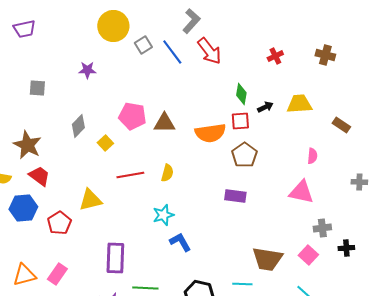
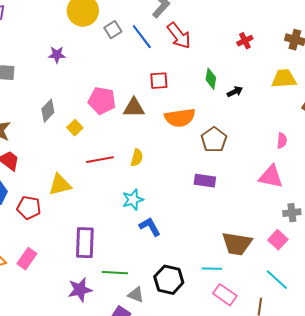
yellow trapezoid: (299, 104) -> (284, 79), moved
red square: (240, 121) -> (159, 81), moved
red pentagon: (59, 223) -> (29, 208), turned -30

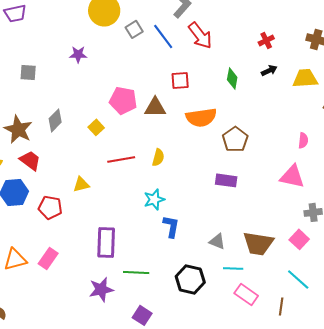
black arrow: (235, 92) -> (269, 70), moved
gray diamond: (48, 111) -> (55, 120), moved
yellow triangle: (60, 185) -> (81, 184), size x0.7
blue L-shape: (150, 227) -> (171, 226), turned 40
gray triangle: (136, 295) -> (217, 241), moved

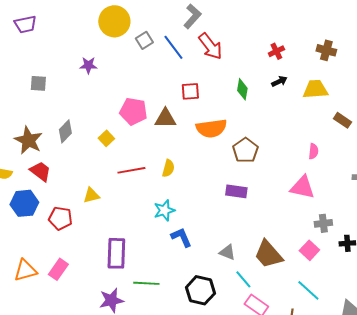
blue L-shape: (171, 226) -> (181, 237), turned -35
brown trapezoid: (258, 243) -> (268, 254), turned 40
cyan line: (233, 268) -> (243, 279), turned 48

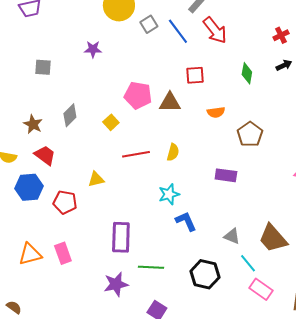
orange semicircle: (211, 128) -> (216, 112), size x0.6
brown star: (28, 140) -> (33, 124), size x0.7
purple rectangle: (236, 191) -> (226, 175), moved
pink rectangle: (58, 269) -> (63, 253), turned -55

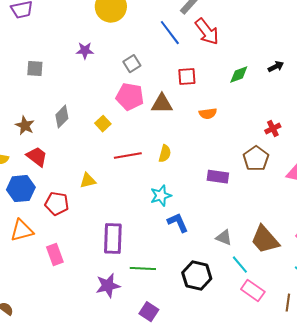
gray square: (149, 24) -> (132, 64), moved
red cross: (281, 35) -> (273, 129), moved
green diamond: (247, 73) -> (239, 75), turned 60
brown pentagon: (250, 134) -> (256, 159), moved
orange triangle: (30, 254) -> (22, 231), moved

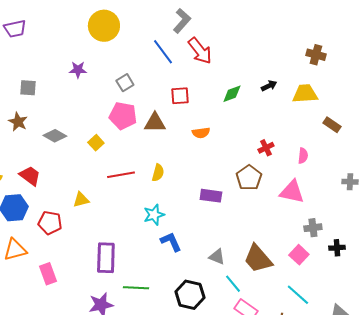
gray diamond: (62, 117) -> (55, 136), turned 75
brown star: (25, 126) -> (18, 122), moved

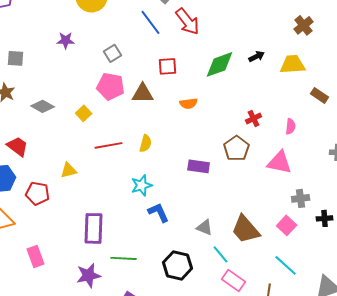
brown cross: (316, 55) -> (304, 25), turned 36
green diamond: (232, 94) -> (220, 64), size x1.5
pink rectangle: (48, 274) -> (36, 256), moved

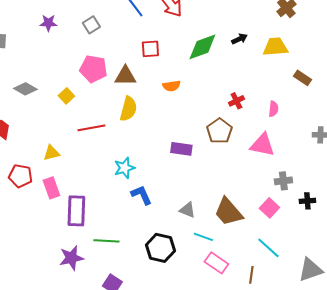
gray square: (113, 53) -> (91, 25), moved
yellow semicircle: (146, 143) -> (128, 109), moved, size x1.4
cyan line: (221, 254) -> (203, 237), turned -30
pink rectangle: (36, 256) -> (51, 188), moved

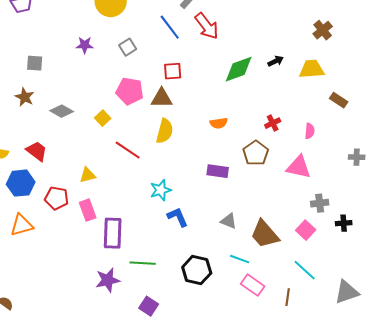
red square: (150, 49) -> (173, 71), moved
orange semicircle: (171, 86) -> (219, 123), moved
red line: (91, 128) -> (128, 150), turned 44
gray triangle: (187, 210) -> (229, 221), moved

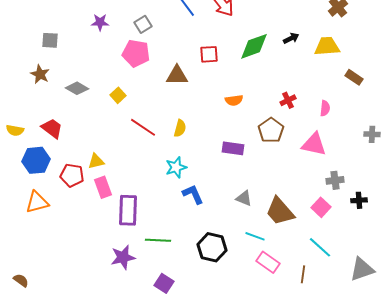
red square: (173, 71) -> (209, 54), moved
pink pentagon: (130, 91) -> (136, 53), moved
yellow semicircle: (165, 131) -> (180, 128), moved, size x0.7
yellow triangle: (88, 175) -> (96, 161), moved

